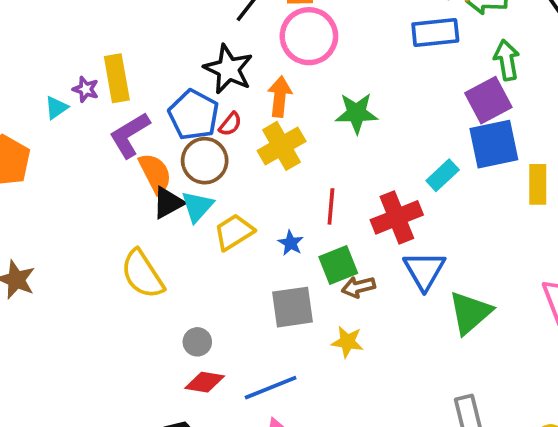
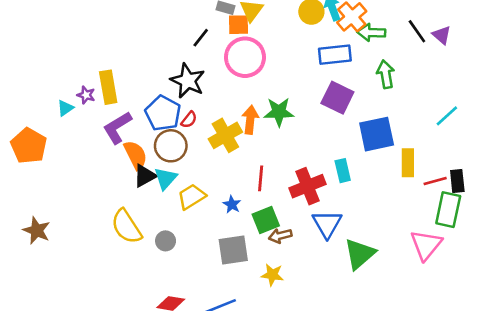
orange arrow: (280, 97) -> (250, 120), moved
purple square: (488, 100) -> (337, 98), moved, turned -36
cyan rectangle: (443, 175) -> (343, 171), moved, turned -60
gray circle: (197, 342) -> (166, 241), moved

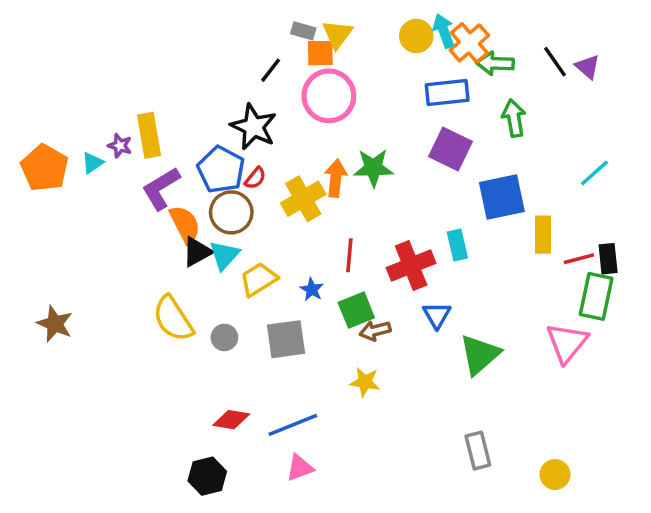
orange pentagon: (29, 146) -> (45, 168), moved
blue triangle: (327, 224) -> (437, 315), size x0.7
gray square: (233, 250) -> (286, 339), moved

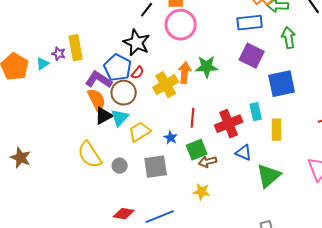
purple L-shape: (161, 188) -> (99, 80), moved, turned 64
yellow rectangle: (543, 235) -> (277, 130), moved
blue triangle: (437, 315) -> (244, 153), turned -36

